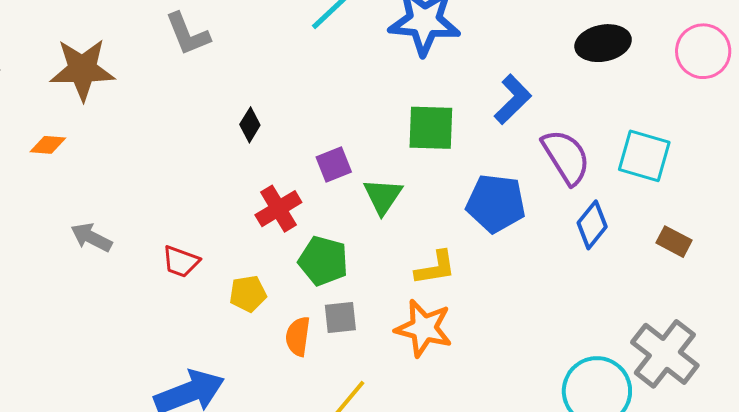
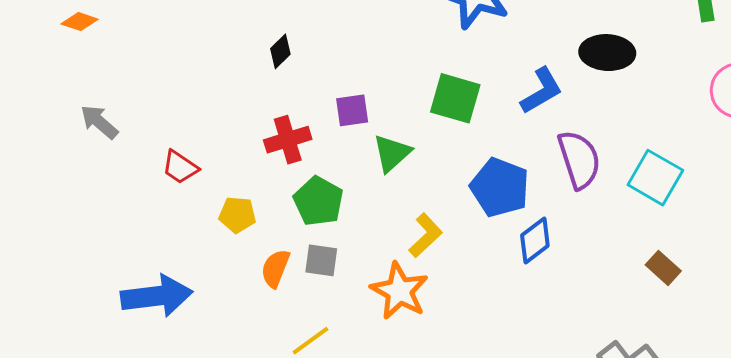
black ellipse: (603, 43) -> (607, 53), moved
blue diamond: (592, 225) -> (535, 241), moved
yellow L-shape: (435, 268) -> (425, 235), turned -48

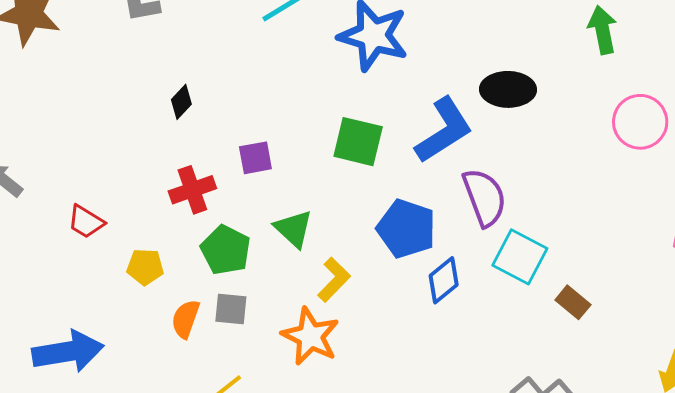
blue L-shape: (541, 91) -> (444, 130), size x1.4
green triangle: (392, 153) -> (294, 229), moved, turned -33
cyan square: (655, 178) -> (520, 257), moved

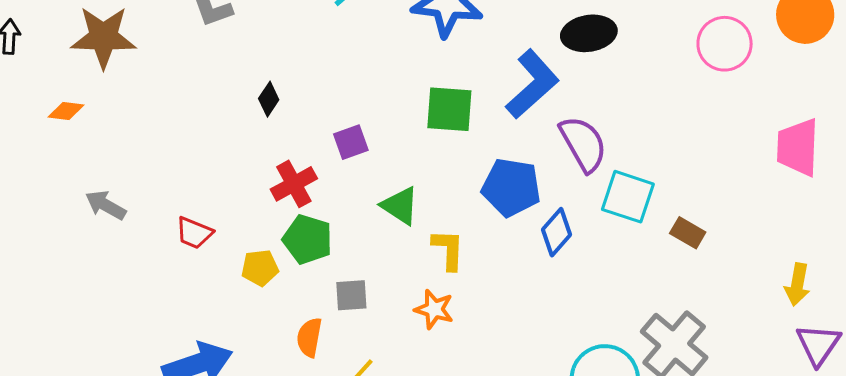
green pentagon: (226, 250) -> (308, 239), moved
yellow L-shape: (334, 280) -> (448, 249), turned -33
orange semicircle: (185, 319) -> (309, 337), moved
orange star: (310, 336) -> (434, 309), size x0.7

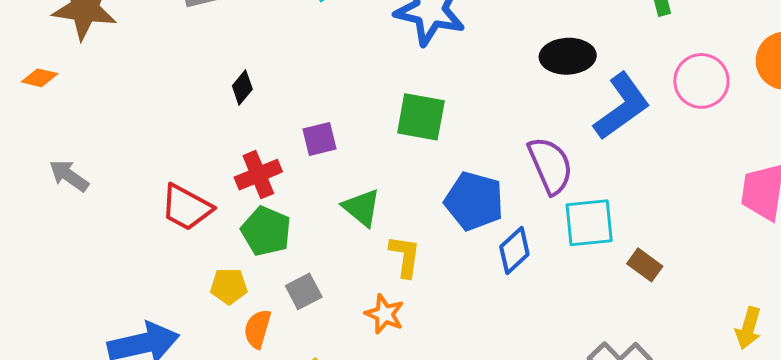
blue L-shape: (532, 84) -> (622, 106), moved
cyan square: (628, 197) -> (589, 223), turned -30
red trapezoid: (194, 233) -> (186, 208), moved, size x1.4
yellow pentagon: (260, 268) -> (229, 286), moved
gray square: (351, 295) -> (304, 291), turned -30

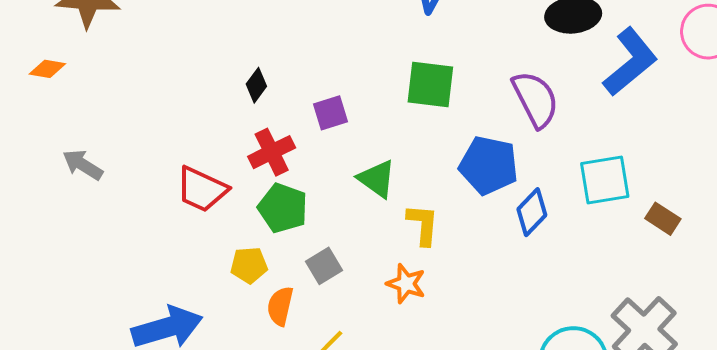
black diamond: (242, 88) -> (256, 85), moved
purple semicircle: (550, 165) -> (535, 99), moved

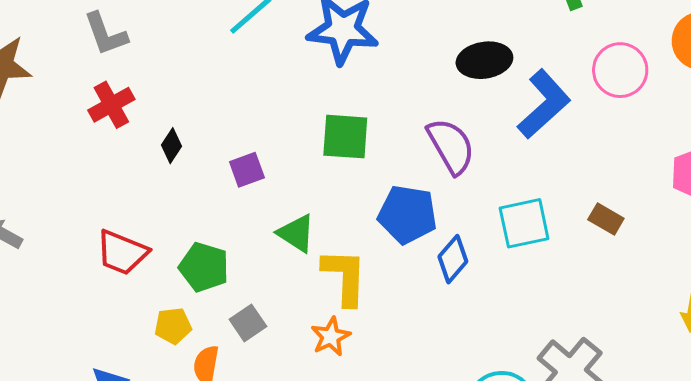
red cross: (272, 152) -> (111, 105), moved
brown rectangle: (663, 219) -> (606, 219), moved
yellow L-shape: (423, 225) -> (345, 277), size x1.4
orange star: (406, 284) -> (331, 337), turned 30

